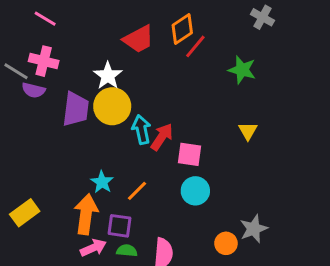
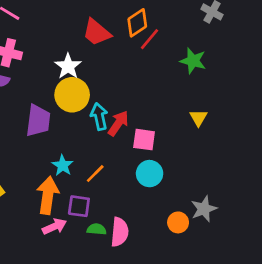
red trapezoid: (138, 39) -> (97, 32), turned 68
purple trapezoid: (76, 109) -> (38, 121), moved
green semicircle: (127, 251) -> (97, 229), moved

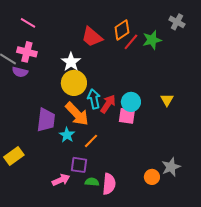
green star: (193, 61) -> (152, 40), moved, turned -30
purple trapezoid: (38, 121) -> (46, 120), moved
cyan circle: (150, 174) -> (131, 102), moved
orange arrow: (48, 195) -> (77, 114), moved, turned 128

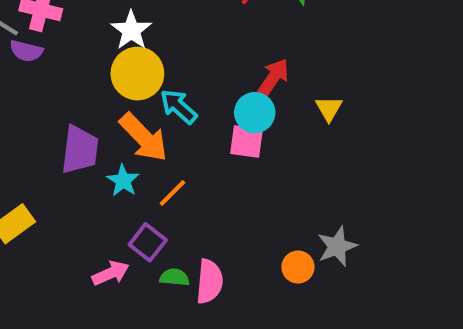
cyan arrow: (94, 99) -> (179, 106), turned -36
red arrow: (108, 104) -> (273, 78), moved
purple square: (79, 165) -> (148, 242), turned 30

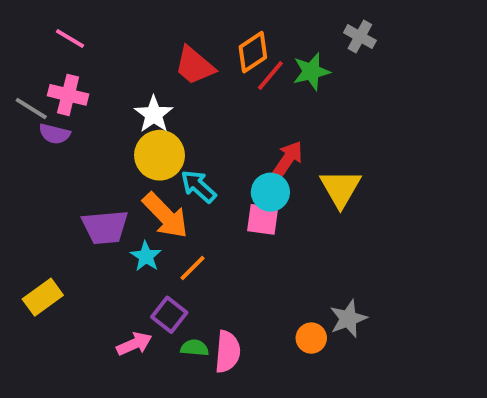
yellow triangle: (329, 109) -> (340, 188), size x1.6
purple trapezoid: (80, 150) -> (105, 227), turned 78

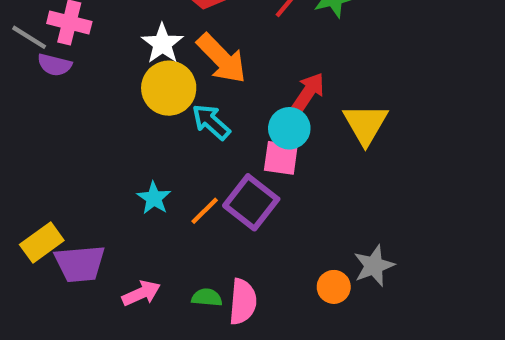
orange arrow: (165, 215) -> (222, 58), moved
purple trapezoid: (105, 227) -> (80, 264), moved
purple square: (169, 315) -> (251, 202), moved, size x1.4

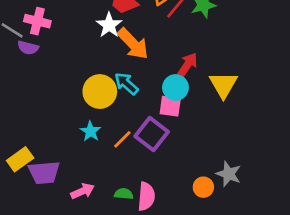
white star: (162, 44) -> (109, 25), moved
yellow circle: (169, 88) -> (100, 92), moved
gray star: (374, 266) -> (229, 174), turned -30

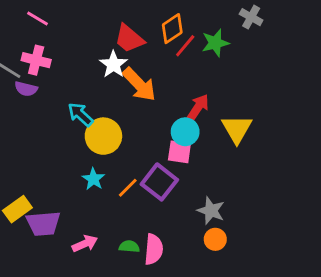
cyan arrow: (126, 84) -> (81, 115), moved
gray star: (229, 174) -> (211, 211), moved

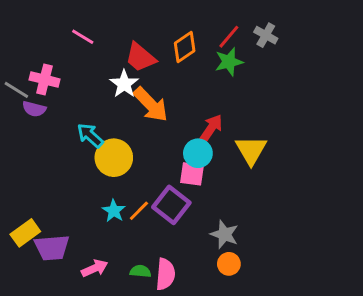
pink line: (37, 19) -> (83, 37), moved
red line: (185, 46) -> (229, 37), moved
cyan star: (93, 179) -> (114, 211), moved

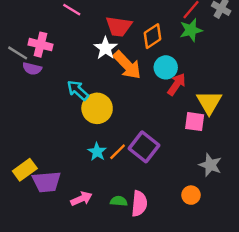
orange diamond: (185, 47) -> (152, 36), moved
red trapezoid: (140, 57) -> (119, 26), turned -32
cyan circle: (198, 153) -> (166, 67), moved
pink square: (192, 174) -> (195, 122), moved
gray star: (224, 234) -> (210, 165), moved

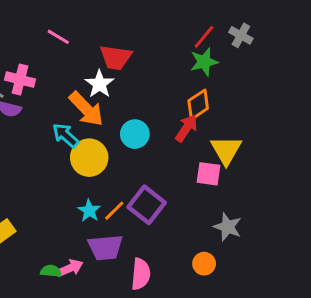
orange diamond: (152, 36) -> (198, 105), moved
orange arrow: (127, 65) -> (86, 109), moved
cyan circle: (166, 67) -> (135, 134), moved
purple trapezoid: (47, 182) -> (105, 247), moved
green semicircle: (119, 201) -> (51, 271), moved

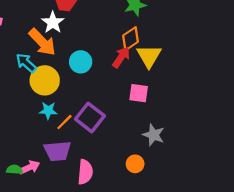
yellow triangle: (226, 150) -> (149, 56), moved
cyan star: (89, 211) -> (48, 111), moved, turned -30

